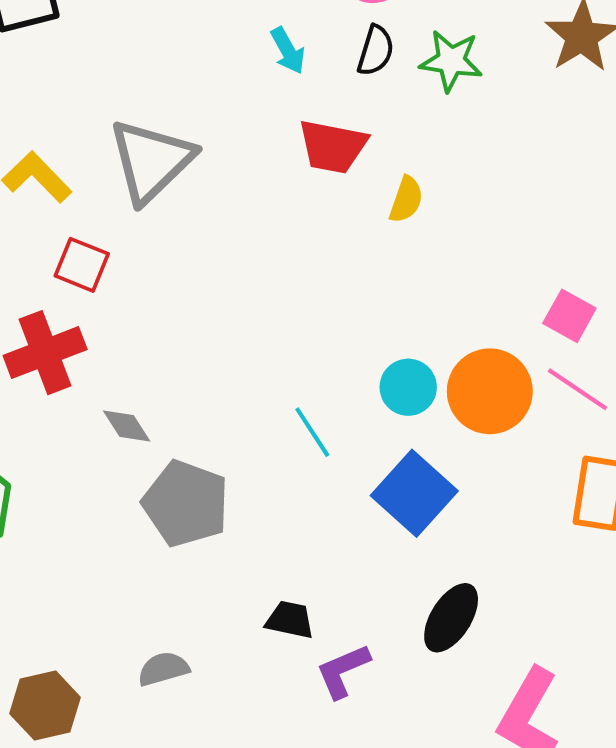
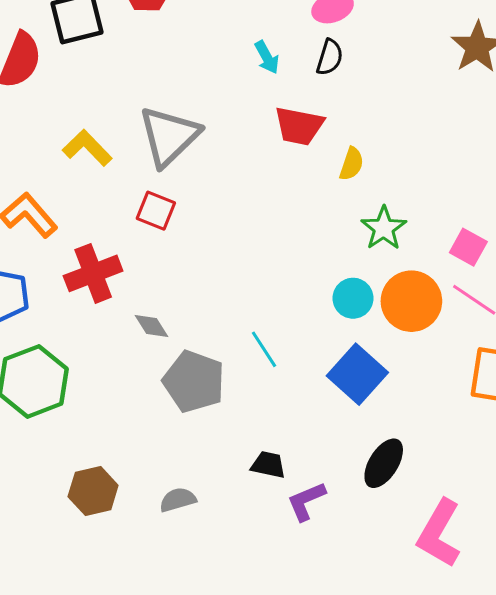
green star: (451, 61) -> (384, 228), moved, turned 30
red square: (82, 265) -> (156, 211), moved
cyan line: (312, 432) -> (264, 349), moved
brown hexagon: (45, 706) -> (93, 491), moved

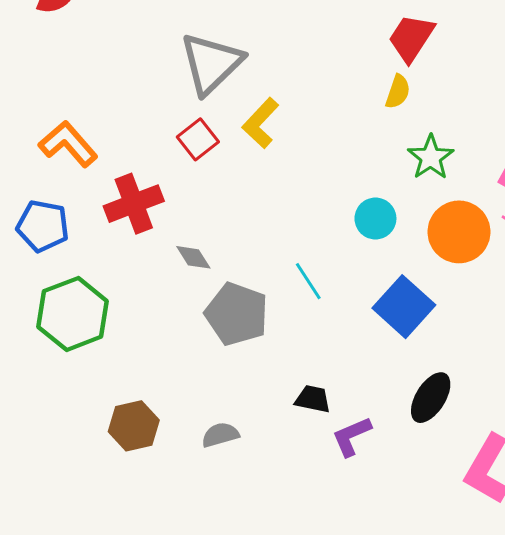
red trapezoid: (299, 126) -> (411, 38), moved, turned 112
yellow L-shape: (87, 148) -> (261, 123), moved, turned -93
red square: (156, 211) -> (198, 139), turned 30
cyan circle: (353, 298) -> (375, 219), moved

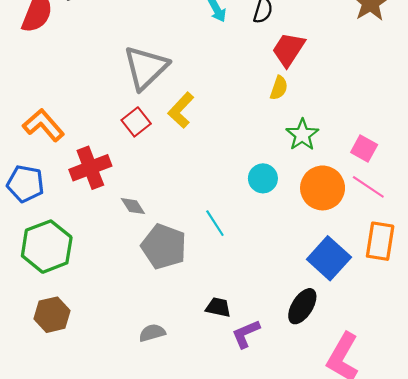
blue square: (404, 307) -> (329, 258), moved
brown hexagon: (134, 426) -> (52, 315), moved

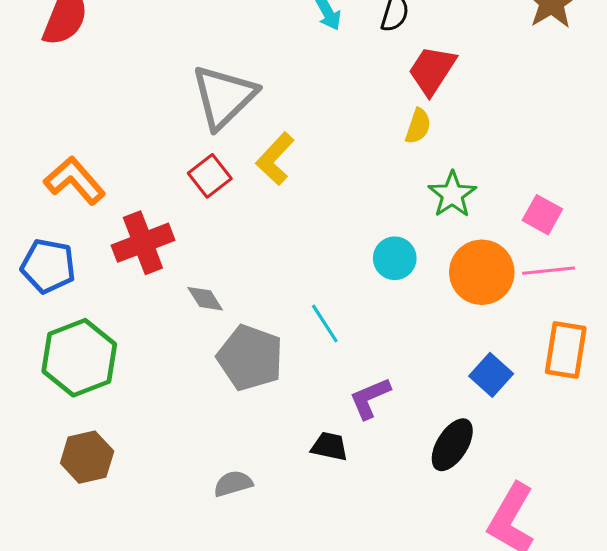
pink line: (368, 187) -> (549, 271), turned -40
blue square: (329, 258) -> (491, 375), size x0.7
purple L-shape: (246, 334) -> (370, 398), moved

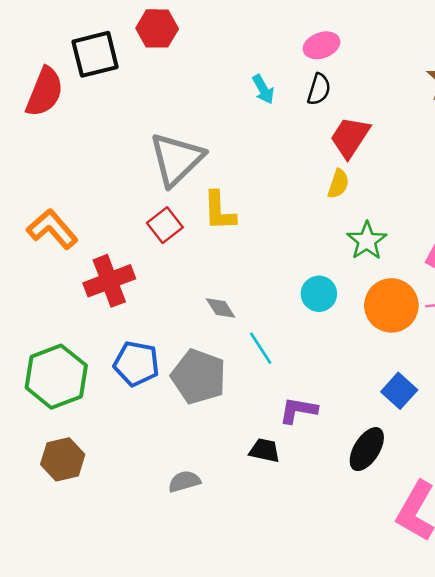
yellow L-shape: (275, 159) -> (219, 211), turned -45
blue pentagon: (48, 266) -> (136, 364), moved
gray diamond: (205, 299) -> (221, 308), moved
purple L-shape: (370, 398) -> (298, 410), turned 33

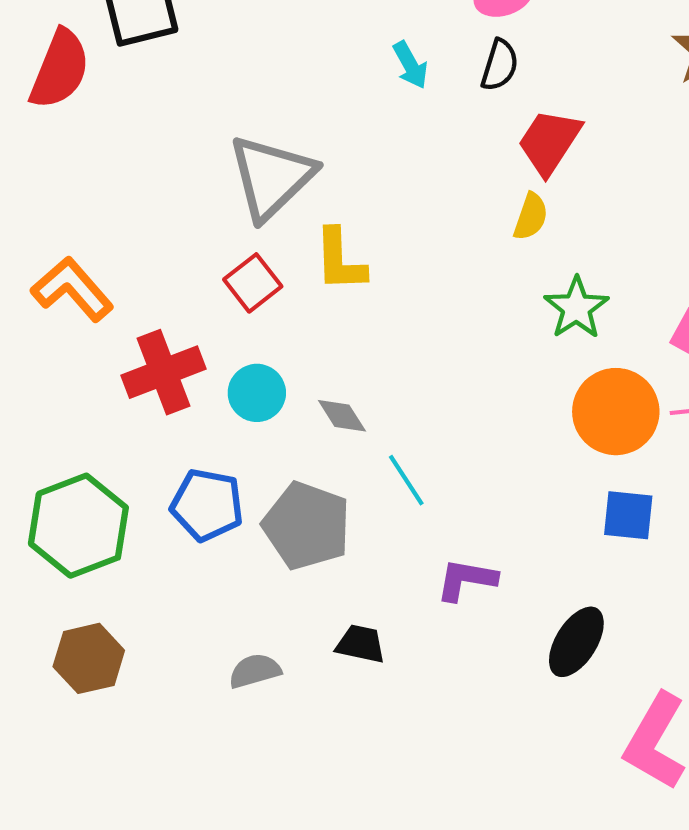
cyan circle: (319, 294) -> (257, 393), moved
blue square: (399, 391) -> (628, 515), moved, turned -36
black trapezoid: (265, 450) -> (361, 644), moved
gray semicircle: (184, 481) -> (255, 671), moved

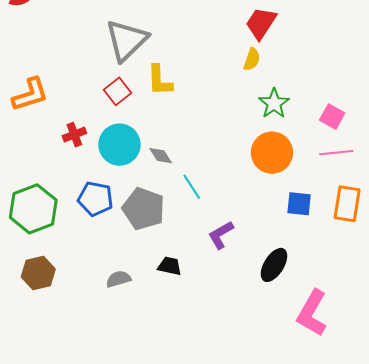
orange L-shape: (72, 289) -> (30, 94), turned 114
red cross: (164, 372) -> (74, 135), size x0.6
cyan circle: (257, 393) -> (119, 145), size x1.5
orange circle: (616, 412) -> (272, 153), moved
purple L-shape: (466, 580) -> (221, 235), turned -40

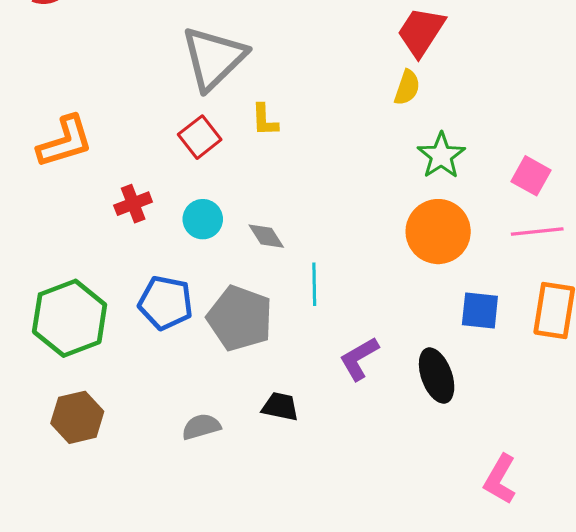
yellow L-shape: (160, 80) -> (265, 120), size x0.7
cyan circle: (119, 145) -> (203, 219), size x0.6
cyan line: (192, 187) -> (314, 284), turned 32
black ellipse: (274, 265) -> (437, 376), moved, turned -52
pink L-shape: (312, 313) -> (500, 479), size x0.7

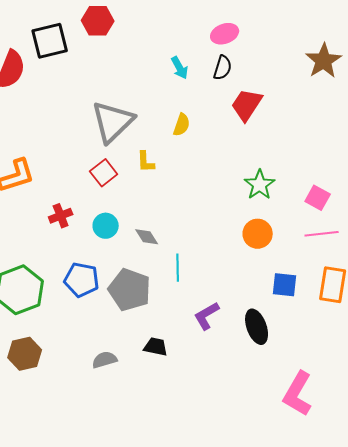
yellow semicircle: (407, 88) -> (182, 125), moved
orange circle: (438, 232) -> (258, 234), size x0.7
pink L-shape: (500, 479) -> (298, 394), size x1.4

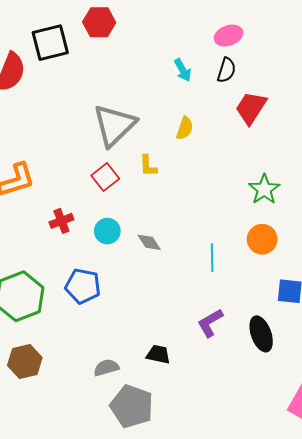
cyan line: (178, 268) -> (212, 258), moved
gray pentagon: (130, 290) -> (132, 406), moved

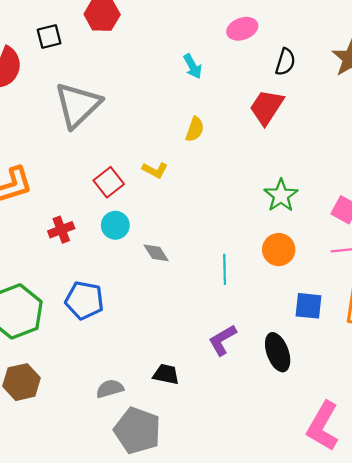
black square: (50, 43) -> (49, 36), size x0.6
black semicircle: (226, 70) -> (285, 62), moved
gray triangle: (114, 125) -> (78, 105), moved
yellow L-shape: (148, 166) -> (155, 170), turned -60
cyan circle: (107, 231) -> (115, 225), moved

